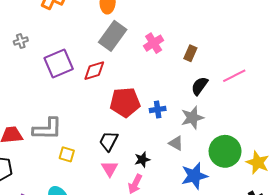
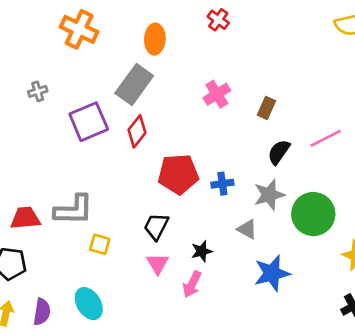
gray rectangle: (113, 36) -> (134, 85), moved
red diamond: (94, 71) -> (137, 131), turned -35
green circle: (225, 151) -> (313, 214), moved

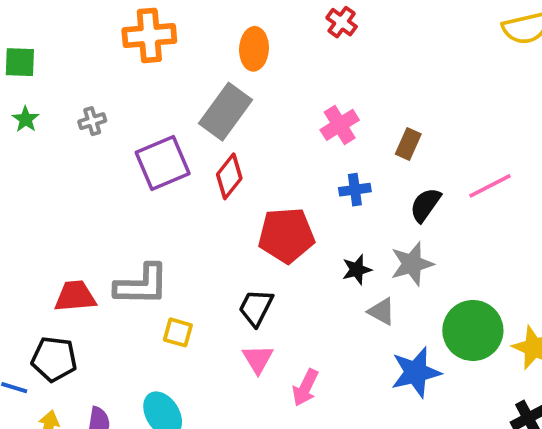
orange cross: (79, 29) -> (149, 35), turned -30
blue cross: (222, 184) -> (355, 190), moved
green circle: (313, 214) -> (473, 330), moved
black star: (202, 251) -> (357, 270), moved

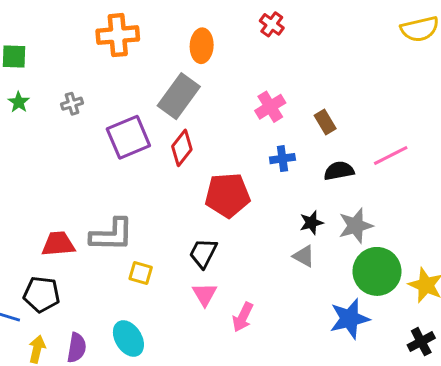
brown rectangle: (408, 144) -> (325, 122), turned -55
black semicircle: (425, 205) -> (339, 171), turned 44
gray star: (412, 264) -> (356, 226), moved
black star: (357, 270) -> (311, 223), moved
blue star: (416, 372) -> (350, 319), moved

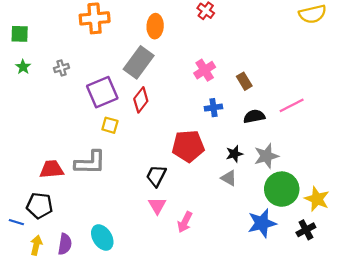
red pentagon: (228, 195) -> (188, 146), moved
yellow square: (141, 273) -> (110, 125), moved
black cross: (421, 342) -> (306, 230), moved

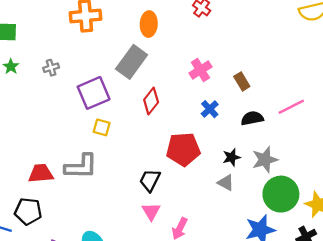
red diamond: (141, 100) -> (151, 101), moved
blue cross: (213, 108) -> (210, 109), turned -35

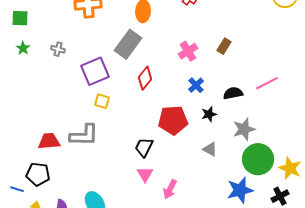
gray cross: (51, 68) -> (58, 49), turned 32
brown rectangle: (242, 81) -> (224, 46), moved, turned 63
black star: (231, 157) -> (209, 114), moved

